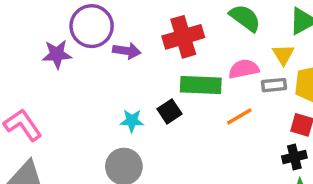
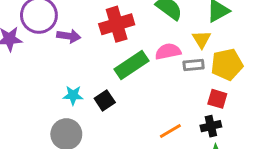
green rectangle: (201, 85) -> (132, 65), turned -36
black square: (170, 111) -> (105, 100), moved
orange line: (239, 117) -> (170, 131), moved

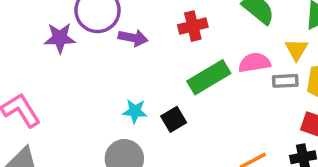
red cross: (117, 24) -> (193, 26), size x0.7

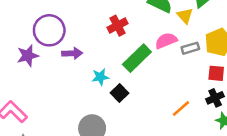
purple arrow: (133, 38) -> (72, 53), moved
yellow triangle: (296, 50) -> (185, 16), moved
cyan star: (135, 111) -> (100, 77), moved

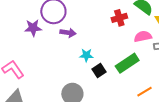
red cross: (117, 26) -> (119, 18), moved
green rectangle: (137, 58) -> (127, 63), moved

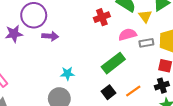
cyan star: (86, 55) -> (67, 73), moved
black square: (99, 70) -> (109, 92), moved

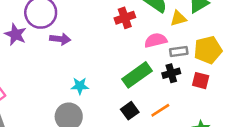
yellow triangle: (145, 16) -> (178, 18), turned 48
purple star: (14, 34) -> (16, 34), turned 30
black cross: (162, 86) -> (171, 73), moved

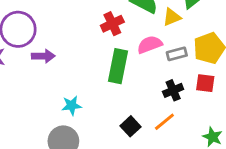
black cross: (171, 73) -> (173, 90), moved
green rectangle: (137, 75) -> (118, 66), moved, turned -36

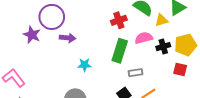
gray rectangle: (177, 54) -> (135, 73), moved
black cross: (173, 90) -> (163, 47), moved
cyan star: (72, 106) -> (84, 65), moved

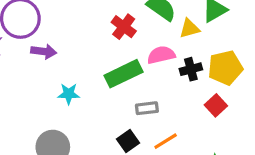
red cross: (119, 20) -> (124, 27), turned -35
green rectangle: (120, 51) -> (124, 74), turned 45
red square: (180, 69) -> (216, 105), turned 32

